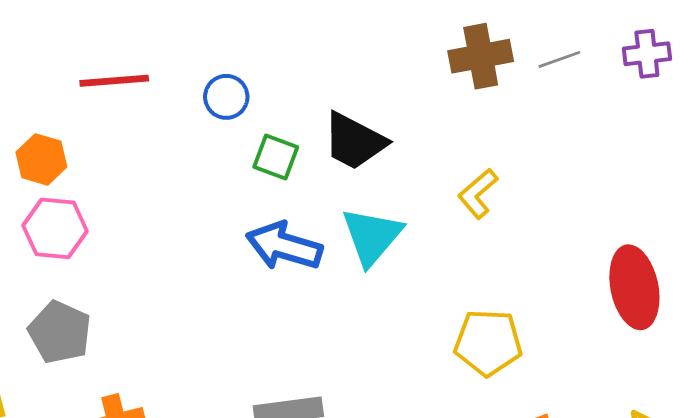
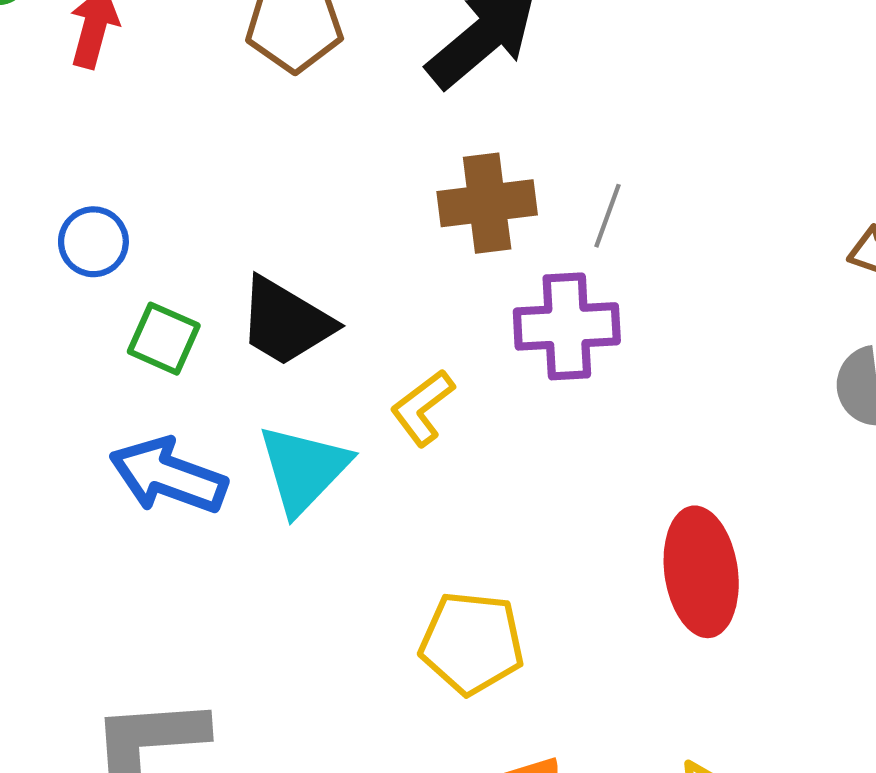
purple cross: (647, 54) -> (567, 326), moved, size x1.4
gray line: (559, 59) -> (608, 216), turned -54
yellow L-shape: (478, 194) -> (422, 408), moved

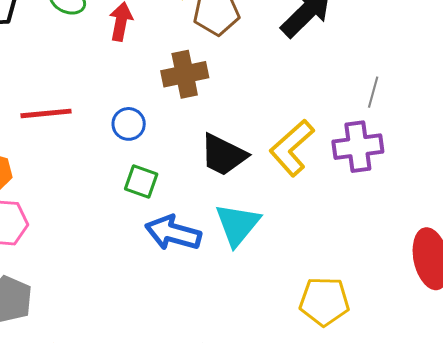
brown cross: (487, 203) -> (185, 74), moved
green square: (164, 339) -> (141, 182), moved
yellow L-shape: (422, 408) -> (292, 148), moved, size x1.5

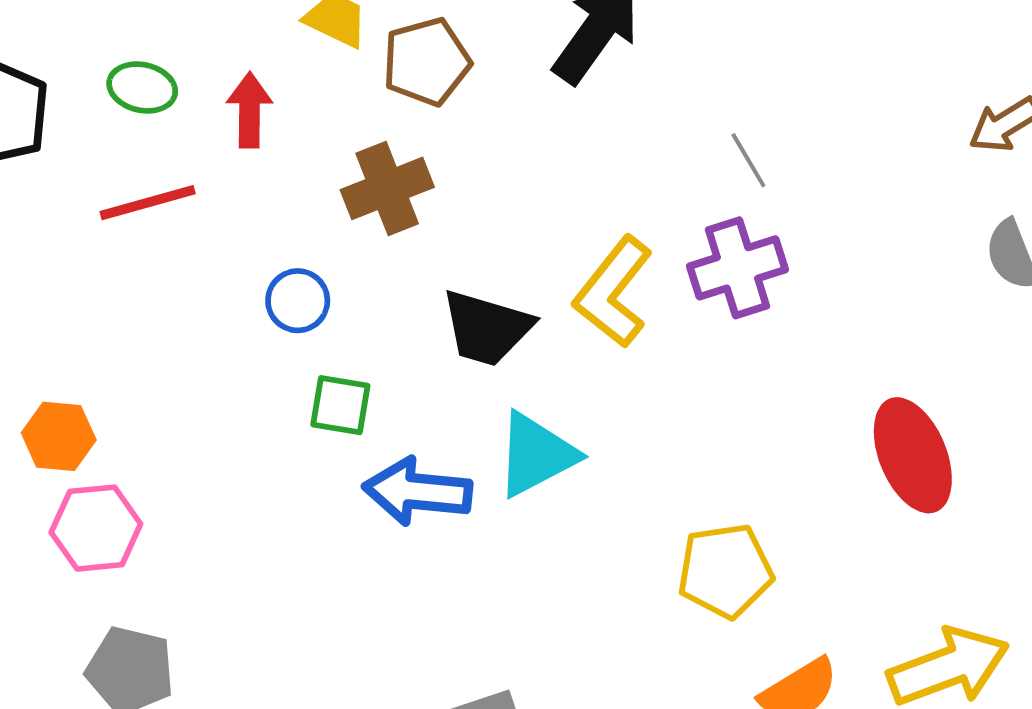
gray line: (373, 92) -> (748, 160), turned -36
red line: (46, 113) -> (148, 203), moved
cyan triangle: (237, 225) -> (536, 455), turned 33

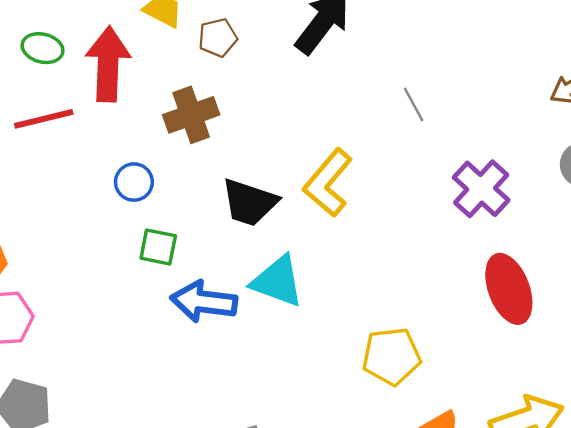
brown pentagon: (426, 62) -> (218, 38), size x0.7
red arrow: (249, 110) -> (108, 64), size x1.6
purple cross: (737, 268) -> (481, 189), moved, turned -32
cyan triangle: (536, 455) -> (277, 281), turned 46

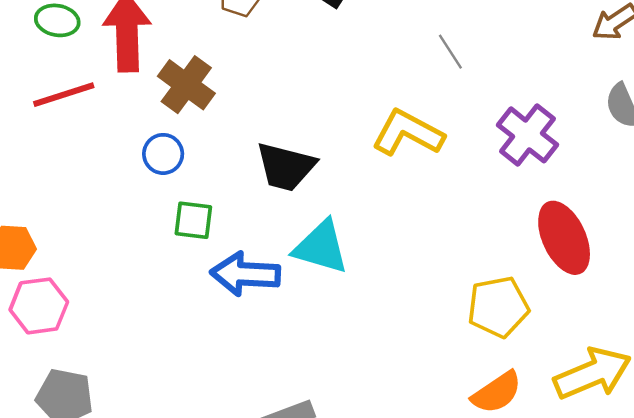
brown cross: (191, 115) -> (186, 85), moved, turned -30
yellow L-shape: (328, 183) -> (408, 133), moved, turned 82
yellow pentagon: (391, 356) -> (498, 307), moved

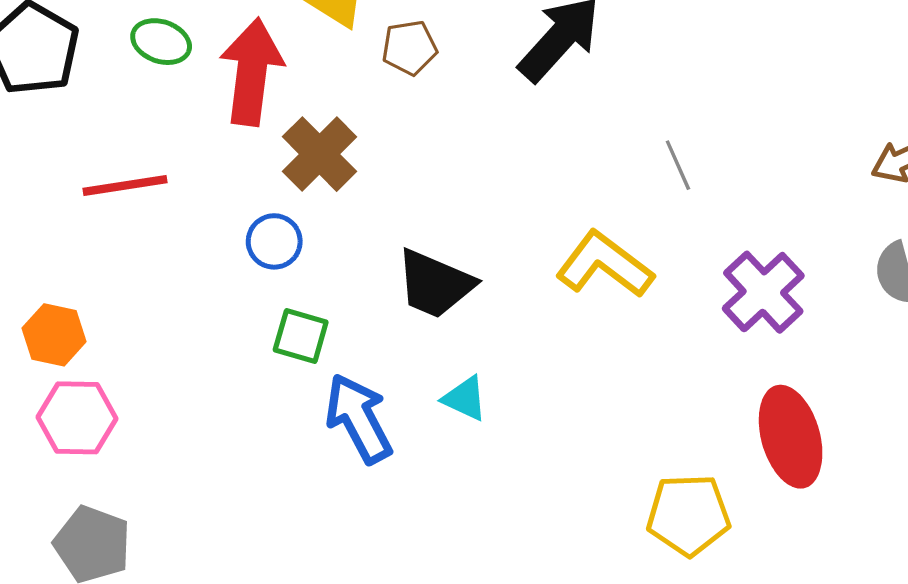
red line: (64, 95) -> (125, 185), moved
cyan triangle: (321, 247) -> (465, 398), size x0.6
blue arrow: (245, 274) -> (359, 418), turned 50

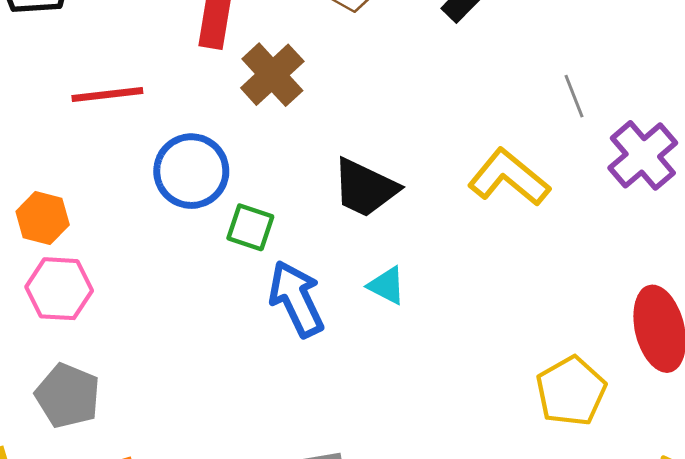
blue circle: (274, 241) -> (191, 171), moved, size x1.6
purple cross: (763, 292) -> (643, 155), moved
yellow pentagon: (688, 515) -> (571, 391), turned -30

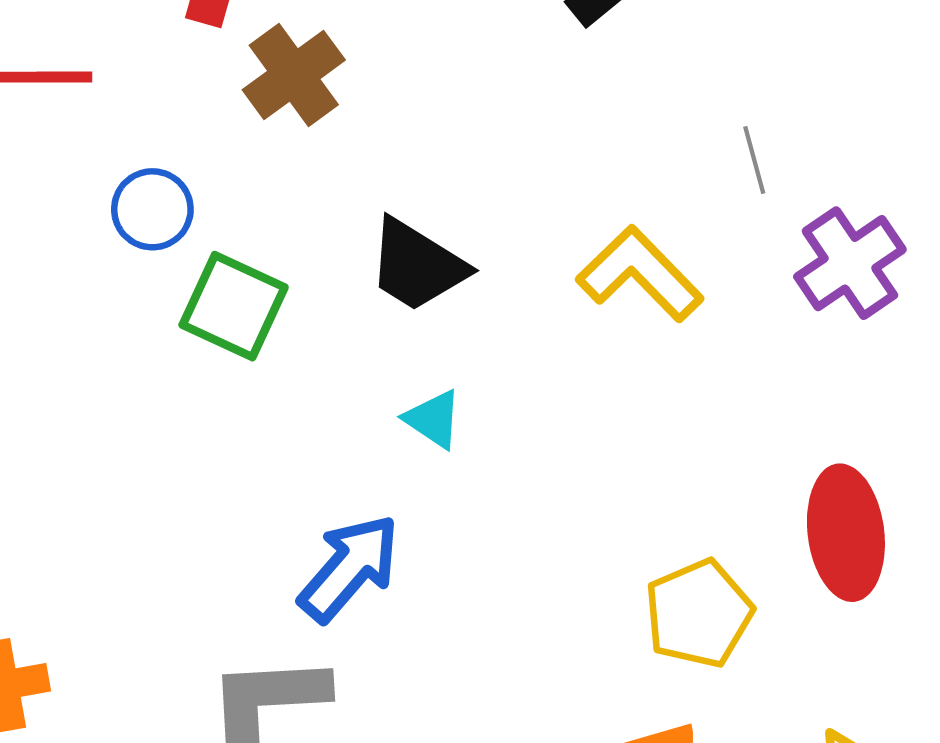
blue circle: (191, 171) -> (152, 209), size x0.7
green square: (250, 227) -> (234, 306), size x1.4
blue arrow: (296, 299) -> (349, 568), moved, turned 60

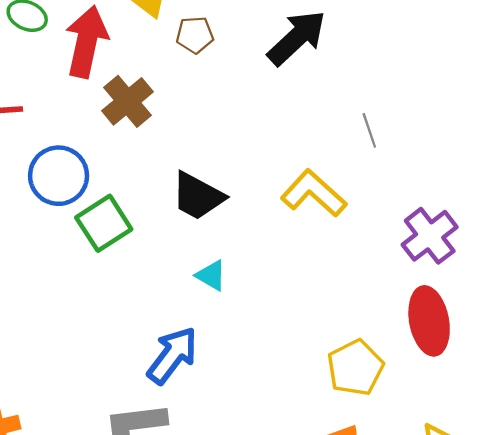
blue circle: (152, 209) -> (59, 176), size x1.4
purple cross: (850, 263) -> (430, 236), moved
green square: (234, 306) -> (104, 223), turned 36

